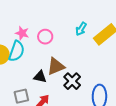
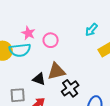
cyan arrow: (81, 29) -> (91, 30), moved
cyan semicircle: (17, 51) -> (20, 50), turned 55

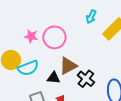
pink circle: (51, 40) -> (54, 37), size x1.5
cyan semicircle: (20, 50) -> (28, 68), moved

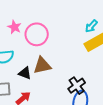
cyan arrow: (91, 17) -> (91, 26), moved
black cross: (86, 79) -> (77, 86), moved

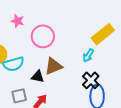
cyan arrow: (91, 26) -> (88, 55), moved
pink star: (14, 27) -> (18, 21), moved

